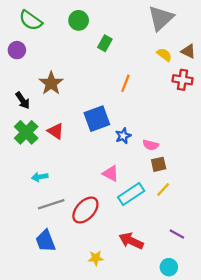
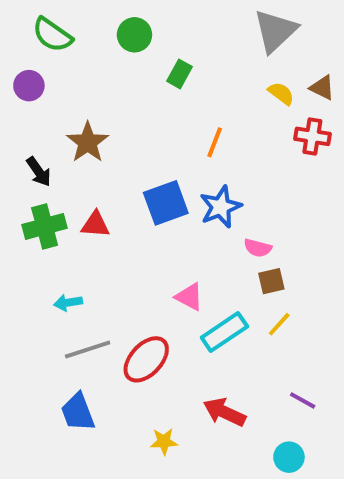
red triangle: (56, 131) -> (95, 224), turned -30
green cross: (26, 132) -> (45, 226), turned 30
blue star: (123, 136) -> (221, 207), moved, size x1.5

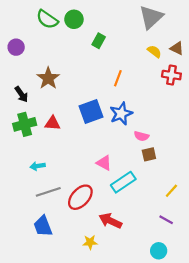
green semicircle: (52, 35) -> (47, 19), moved
yellow line: (279, 324) -> (171, 191), moved
red arrow: (224, 412) -> (110, 221), moved

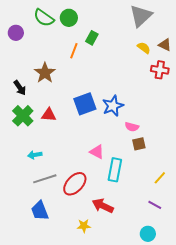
purple circle: (16, 47) -> (16, 33), moved
orange line: (118, 78) -> (74, 51), moved
green cross: (25, 124) -> (23, 116), turned -30
cyan rectangle: (123, 182) -> (115, 170), turned -45

